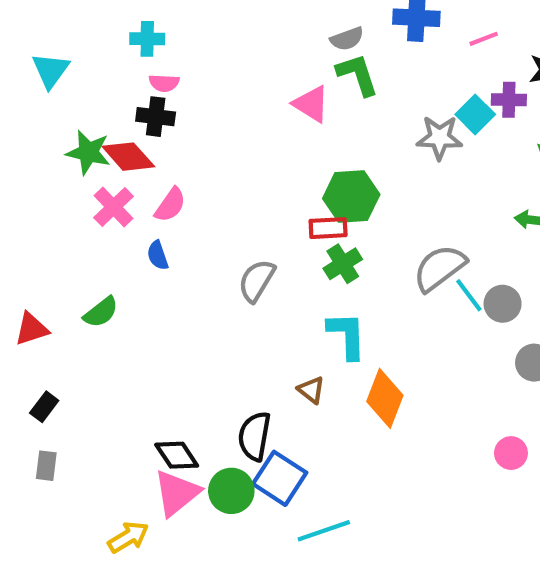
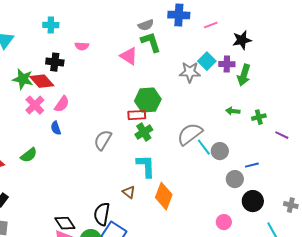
pink semicircle: (164, 83) -> (82, 46), moved
purple cross: (509, 100) -> (227, 64), moved

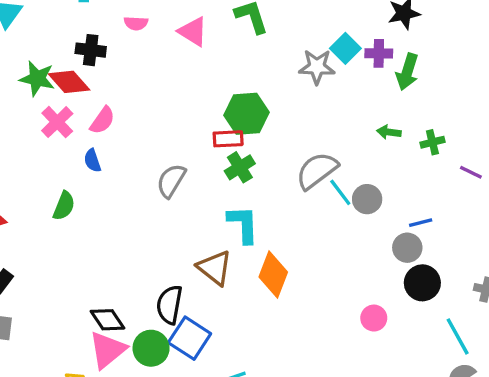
pink triangle: (129, 56) -> (193, 32), moved
green semicircle: (29, 155) -> (64, 206), moved, turned -30
gray circle: (235, 179) -> (407, 248), moved
brown triangle: (129, 192) -> (215, 268), size x1.6

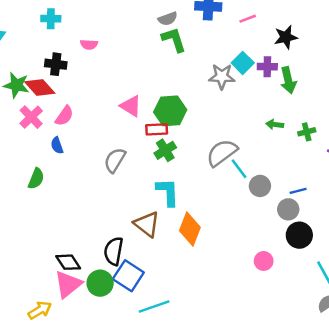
pink triangle: (193, 32) -> (131, 106), moved
green arrow: (407, 72) -> (288, 80), turned -30
gray circle: (367, 199) -> (260, 186), moved

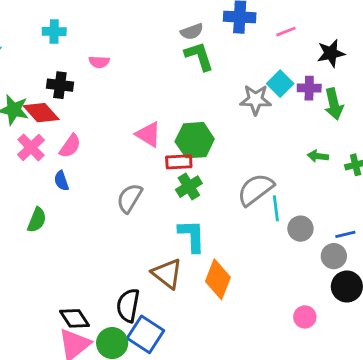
cyan line: (239, 169) -> (276, 208), turned 30

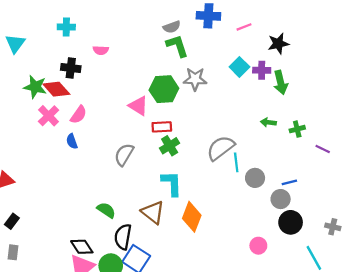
gray star: (256, 100) -> (195, 79), moved
green hexagon: (195, 140) -> (164, 89), moved
green semicircle: (37, 220) -> (106, 210), moved, turned -78

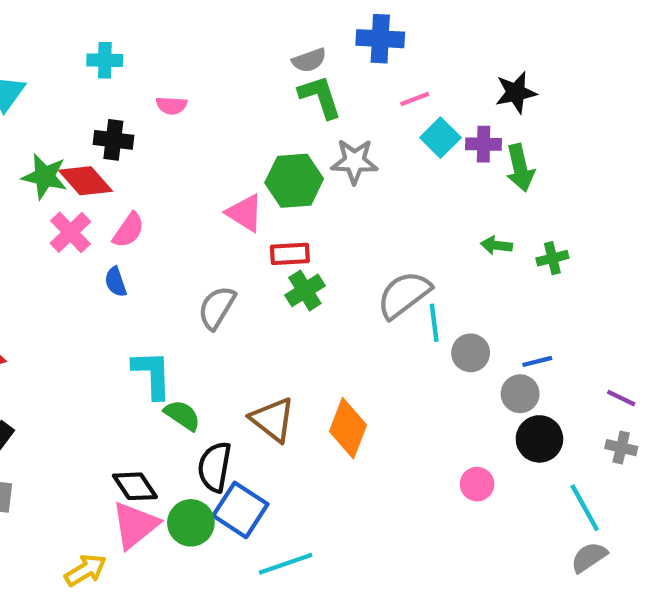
pink line: (244, 27) -> (415, 99), moved
purple line: (323, 149) -> (621, 398), moved
cyan L-shape: (172, 183) -> (152, 374), moved

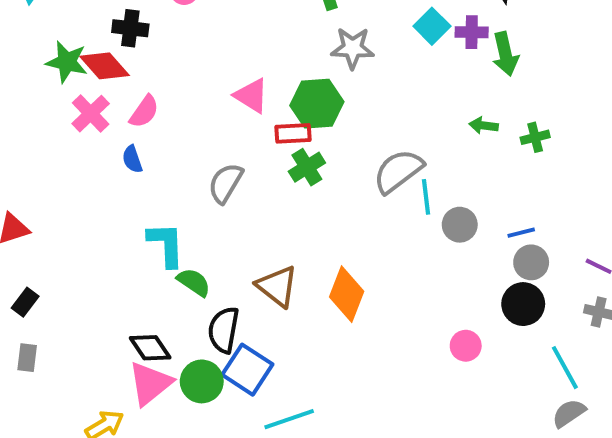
green hexagon: (294, 181) -> (317, 104), moved
gray circle: (520, 394) -> (531, 262), moved

